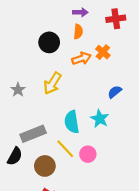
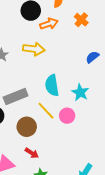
orange arrow: (81, 59) -> (49, 24), moved
yellow arrow: (52, 83) -> (34, 49), turned -115
cyan star: (100, 119) -> (80, 92), moved

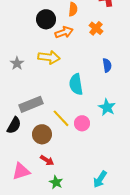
blue semicircle: (92, 57) -> (107, 65), turned 120
cyan semicircle: (52, 85) -> (76, 84), moved
cyan star: (80, 92) -> (107, 107), moved

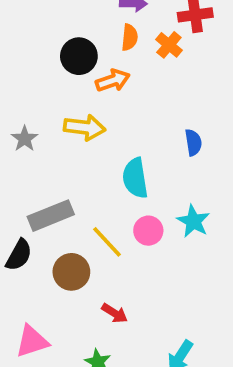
orange cross: (96, 28) -> (169, 45), moved
pink circle: (82, 123) -> (148, 231), moved
red arrow: (47, 160) -> (115, 313), moved

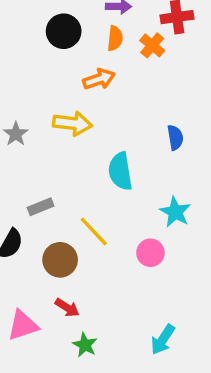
black circle: (79, 56) -> (64, 31), moved
gray rectangle: (51, 216) -> (41, 207), size x0.6
pink circle: (148, 231) -> (150, 253), moved
red arrow: (115, 313) -> (67, 308), moved

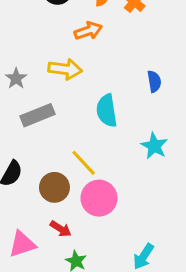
gray rectangle: (41, 207) -> (38, 115), moved, size x1.5
pink circle: (150, 253) -> (99, 198), moved, size x1.5

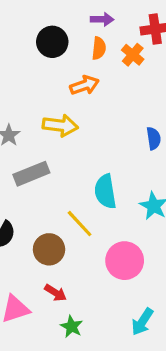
cyan semicircle: (107, 111) -> (105, 191), moved
pink circle: (99, 198) -> (125, 261), moved

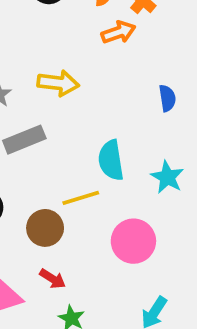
orange arrow: (84, 85) -> (118, 32), moved
yellow line: (80, 224) -> (81, 198), turned -64

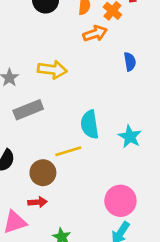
blue semicircle: (167, 98) -> (130, 62), moved
pink circle: (133, 241) -> (120, 201), moved
red arrow: (53, 279) -> (38, 202), moved, turned -36

